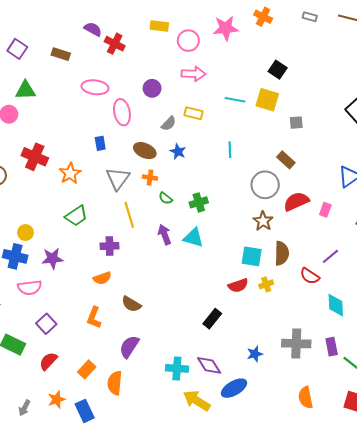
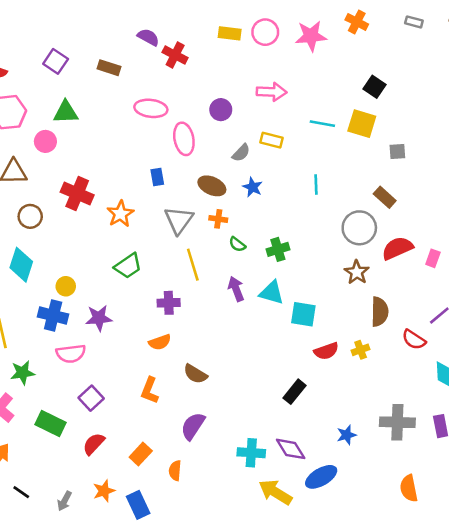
pink circle: (188, 41) -> (265, 32), moved
cyan square: (252, 256) -> (303, 314), moved
orange semicircle: (115, 383) -> (175, 471), size x0.7

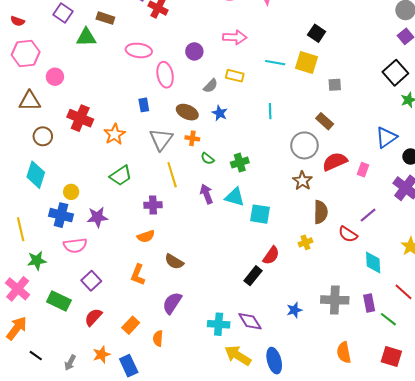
green triangle: (66, 112) -> (86, 37), moved
red semicircle: (326, 351) -> (271, 256), moved, turned -36
blue ellipse: (321, 477) -> (274, 361), moved, turned -75

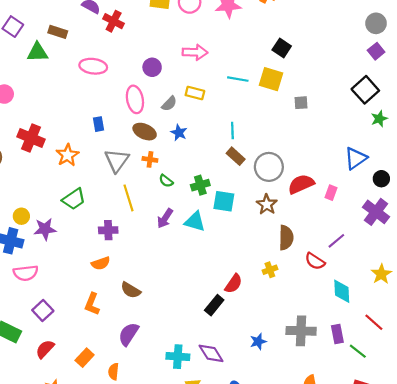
pink ellipse: (165, 75) -> (135, 99), moved
brown rectangle: (325, 121) -> (236, 156), moved
purple arrow: (206, 194) -> (165, 218), turned -126
cyan square: (260, 214) -> (224, 201), moved
purple star: (97, 217) -> (45, 229), moved

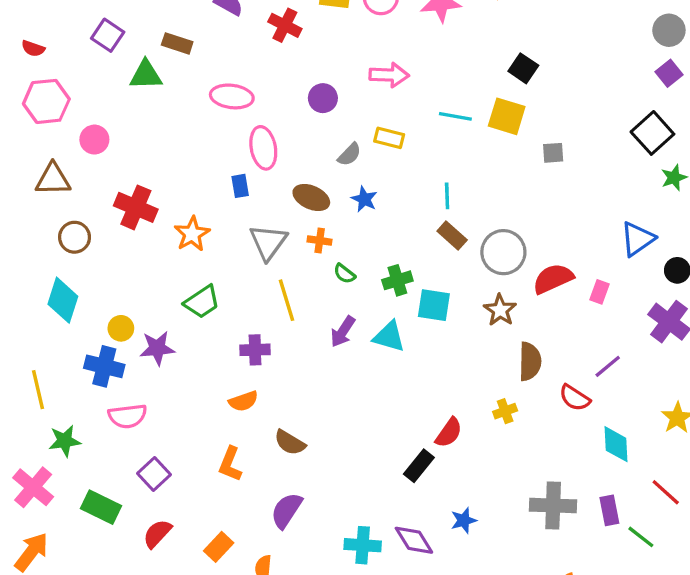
red cross: (114, 21) -> (285, 25), moved
pink ellipse: (135, 99) -> (263, 148), moved
blue star: (258, 342) -> (464, 520), moved

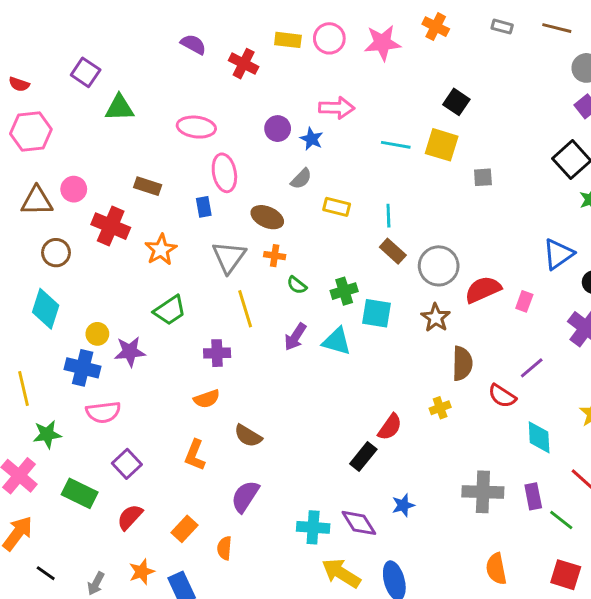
brown rectangle: (177, 43) -> (148, 186), moved
yellow rectangle: (389, 138) -> (337, 207), moved
pink circle: (94, 140) -> (74, 189), moved
blue star: (364, 199) -> (312, 139), moved

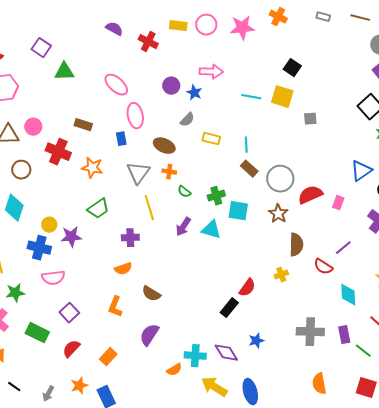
pink ellipse: (196, 127) -> (116, 85), turned 35
orange star: (161, 250) -> (92, 168), turned -30
orange semicircle: (224, 548) -> (174, 370), moved, turned -126

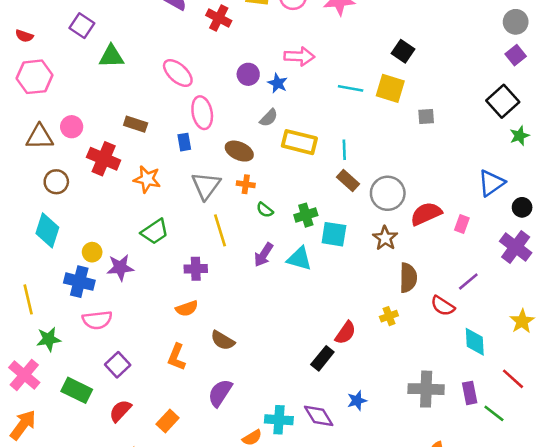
yellow rectangle: (211, 139) -> (299, 142), size x1.5

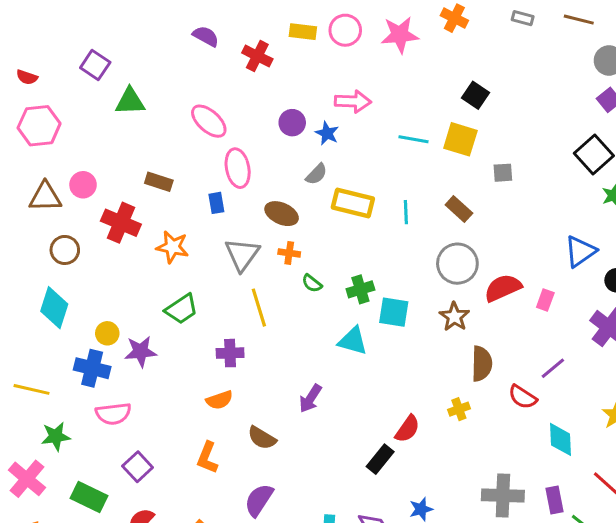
brown rectangle: (348, 180) -> (459, 209), moved
purple arrow: (264, 255) -> (310, 399), moved
yellow line: (28, 299) -> (31, 389), turned -64

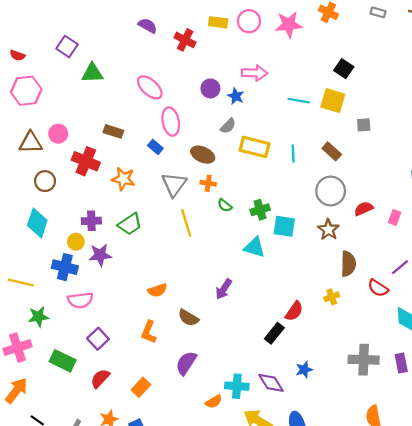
blue rectangle: (216, 203) -> (155, 147), turned -40
red semicircle: (503, 288) -> (364, 209), size x0.7
purple cross: (230, 353) -> (91, 221), moved
pink cross: (27, 479) -> (17, 348), turned 32

